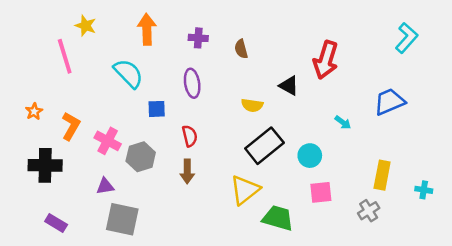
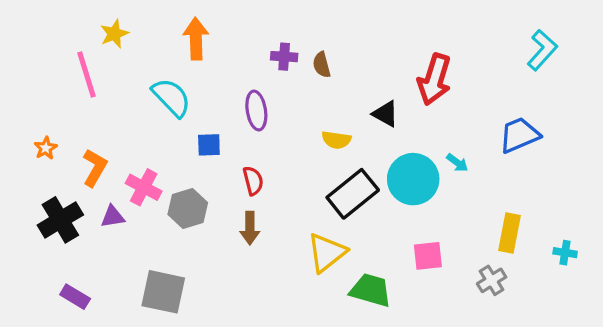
yellow star: (86, 26) -> (114, 34), turned 30
purple cross: (198, 38) -> (284, 57), moved
cyan circle: (310, 156) -> (413, 179), moved, size x1.6
black cross: (45, 165) -> (60, 220), turned -32
purple triangle: (105, 186) -> (113, 217), moved

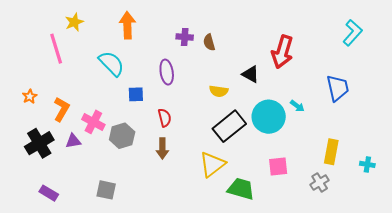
blue trapezoid: (519, 135) -> (338, 88), turned 100
gray square: (163, 292) -> (106, 190), size x0.7

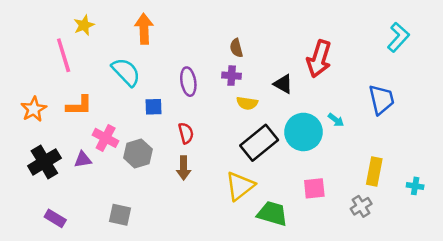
purple cross: (185, 37) -> (232, 76), moved
orange star: (30, 96) -> (34, 109), size x1.5
orange L-shape: (62, 109) -> (79, 106), moved, turned 60

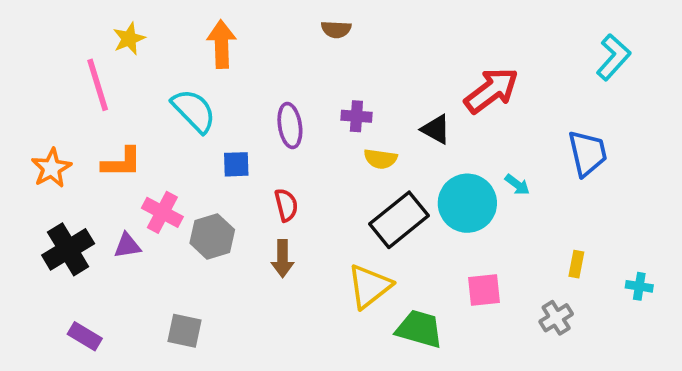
brown semicircle: (236, 48) -> (336, 29), moved, turned -72
red arrow: (319, 59) -> (491, 90), turned -144
yellow rectangle: (374, 172) -> (576, 264), size x0.6

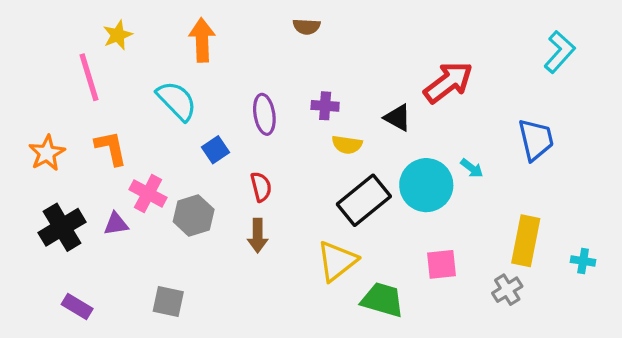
orange L-shape: (122, 162) -> (111, 148), turned -102
blue square: (236, 164) -> (215, 150), turned -32
yellow rectangle: (576, 264) -> (526, 241), size x2.0

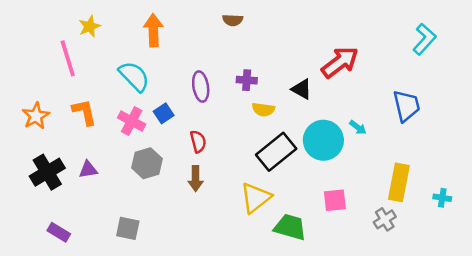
pink cross: (148, 194) -> (132, 121), moved

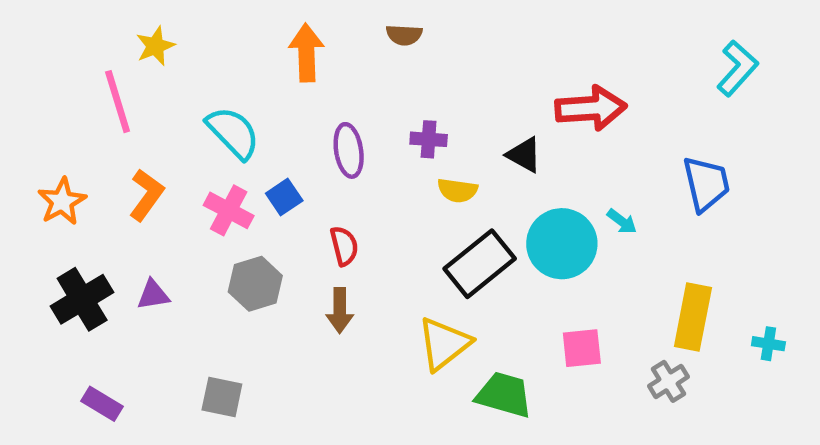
orange arrow: (153, 30) -> (306, 53), moved
red arrow: (340, 62) -> (591, 108), turned 33
orange L-shape: (84, 112) -> (146, 195), turned 48

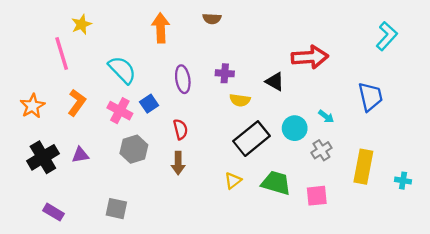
cyan circle: (562, 244) -> (295, 128), size x0.7
yellow triangle: (444, 344) -> (233, 181), size x0.6
pink square: (582, 348) -> (317, 196), moved
gray cross: (668, 381) -> (321, 150), moved
green trapezoid: (504, 395) -> (276, 183), moved

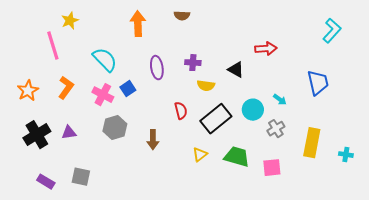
red arrow: (310, 57) -> (266, 49), size x0.7
red semicircle: (180, 129) -> (181, 111), moved
gray square: (116, 209) -> (81, 177), moved

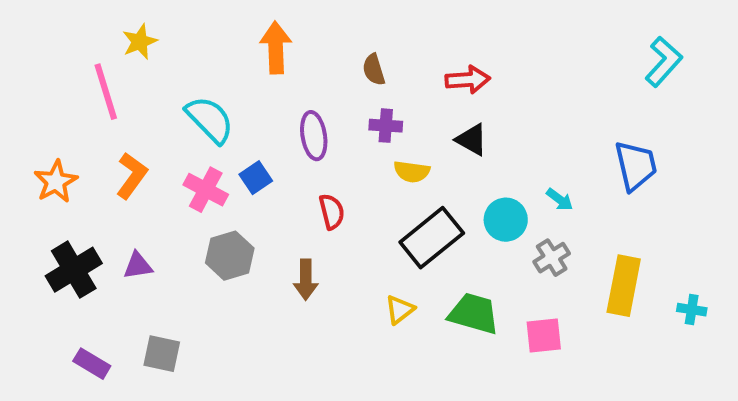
brown semicircle: (182, 16) -> (374, 70), moved, turned 70
red arrow: (266, 49) -> (468, 80), moved
red semicircle: (181, 111) -> (332, 212), moved

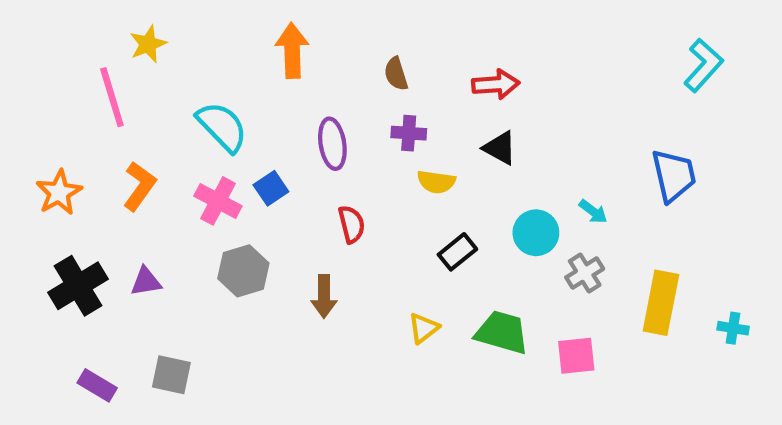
black rectangle: (432, 238) -> (457, 252), size x0.6

